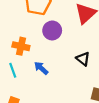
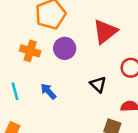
orange cross: (21, 46) -> (30, 51), moved

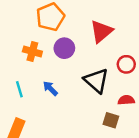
black triangle: (98, 84) -> (96, 81), size x1.6

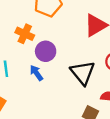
purple circle: (64, 48) -> (46, 51), moved

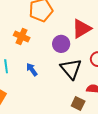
purple circle: (46, 51) -> (61, 44), moved

